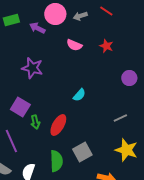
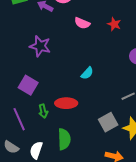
green arrow: (35, 122) -> (43, 111), moved
red ellipse: (58, 125) -> (66, 103), turned 60
gray square: (82, 152) -> (108, 122), moved

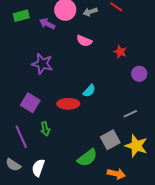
red star: (114, 24) -> (120, 52), moved
red ellipse: (66, 103) -> (68, 104), moved
green semicircle: (64, 139) -> (87, 158), moved, turned 55

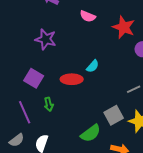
red star: (120, 52) -> (124, 27), size x1.6
gray semicircle: (13, 165) -> (17, 140), turned -70

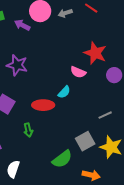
pink semicircle: (88, 16) -> (78, 72), moved
green arrow: (49, 104) -> (28, 130), moved

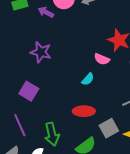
red ellipse: (43, 105) -> (84, 111), moved
green arrow: (28, 130) -> (52, 134), moved, size x1.6

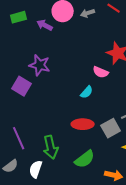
purple square: (29, 91) -> (22, 86), moved
gray square: (109, 128) -> (111, 128), moved

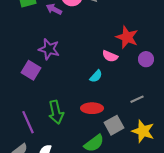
gray square: (111, 128) -> (114, 125), moved
green arrow: (51, 147) -> (56, 112), moved

